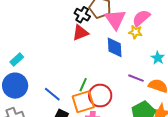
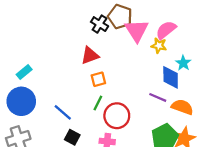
red triangle: (80, 33) -> (90, 55), moved
blue diamond: (115, 47) -> (171, 77), moved
cyan star: (158, 58) -> (183, 63), moved
orange square: (83, 102) -> (98, 79), moved, size x0.6

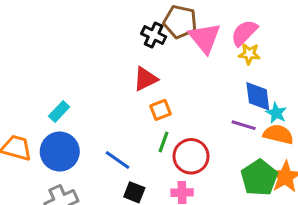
yellow star: (159, 46) -> (249, 54), moved
cyan star: (183, 63) -> (276, 113), moved

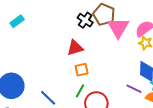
cyan rectangle: (59, 112) -> (17, 21), moved

